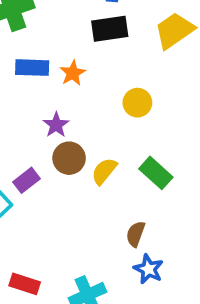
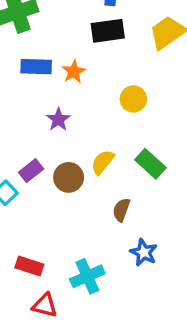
brown circle: (69, 158) -> (69, 177), moved
brown semicircle: (136, 234) -> (121, 210), moved

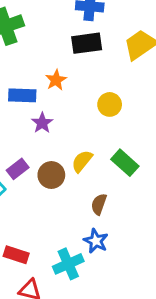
blue rectangle: (36, 67) -> (22, 95), moved
blue star: (144, 252) -> (96, 241), moved

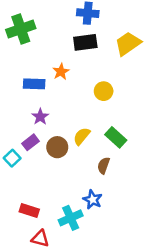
purple star: (42, 123) -> (40, 117), moved
brown semicircle: (99, 204) -> (104, 165), moved

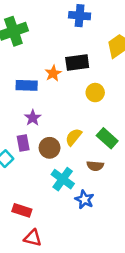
black rectangle: (85, 42) -> (77, 62), moved
purple rectangle: (30, 142) -> (23, 143), turned -63
brown semicircle: (104, 165) -> (95, 166), turned -105
cyan cross: (71, 218) -> (63, 179), moved, turned -30

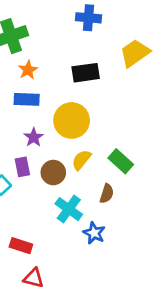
orange star: (53, 73) -> (28, 70), moved
yellow circle: (95, 93) -> (72, 120), moved, size x1.6
brown semicircle: (95, 166) -> (107, 194), turned -77

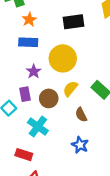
brown semicircle: (107, 194) -> (81, 115), moved, turned 136
cyan cross: (69, 209) -> (38, 127), moved

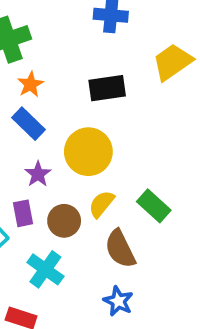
blue rectangle: (28, 42) -> (29, 124), turned 42
brown semicircle: (81, 115) -> (120, 249), size x1.5

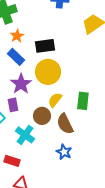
black rectangle: (107, 88) -> (45, 46), moved
purple star: (38, 174) -> (21, 84), size x1.5
green rectangle: (154, 206) -> (83, 101), turned 54
brown circle: (64, 221) -> (42, 116), moved

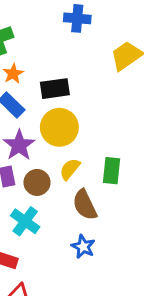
brown circle: (42, 116) -> (37, 182), moved

